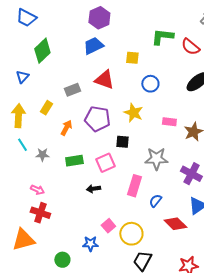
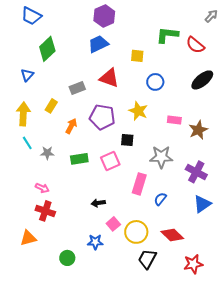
black arrow: (93, 189) -> (98, 203), moved
red diamond: (175, 224) -> (172, 235), moved
orange triangle: (23, 240) -> (28, 238), size x0.7

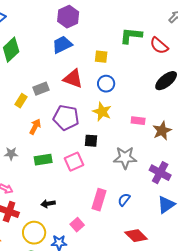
blue circle: (155, 82) -> (106, 84), moved
yellow rectangle: (51, 106) -> (21, 101), moved
pink rectangle: (139, 184) -> (99, 200), moved
black arrow: (98, 203) -> (48, 204), moved
yellow circle: (136, 232) -> (34, 233), moved

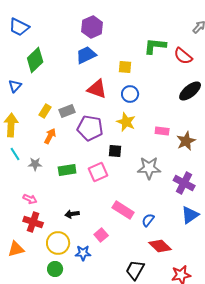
gray rectangle: (41, 89) -> (67, 111), moved
orange arrow: (35, 127) -> (50, 136), moved
pink rectangle: (99, 200) -> (123, 210), turned -75
blue semicircle: (124, 200) -> (148, 220), moved

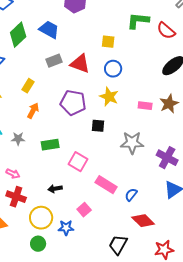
blue trapezoid: (86, 55) -> (49, 30), moved, turned 55
gray rectangle: (67, 111) -> (54, 61), moved
brown star: (186, 141) -> (169, 104), moved
pink square: (98, 172) -> (78, 162), moved, turned -36

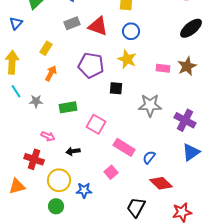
pink arrow: (13, 174) -> (48, 136), moved
pink square: (84, 210) -> (111, 172), moved

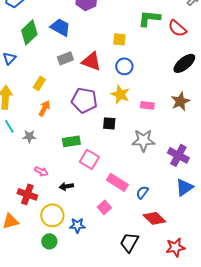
pink rectangle: (163, 68) -> (147, 105), moved
green rectangle: (68, 107) -> (71, 141), moved

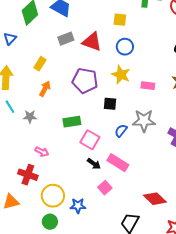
black arrow: (66, 186) -> (94, 164), moved, turned -136
blue semicircle: (142, 192) -> (121, 131), moved

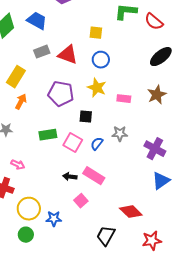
yellow rectangle: (40, 64) -> (16, 77), size x1.5
gray star: (144, 121) -> (120, 134), size x0.7
pink square: (90, 140) -> (73, 143), moved
black arrow: (94, 164) -> (70, 177), turned 152

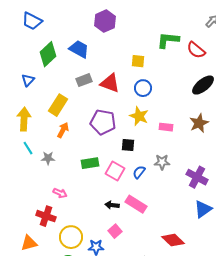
pink square: (81, 201) -> (115, 231), moved

